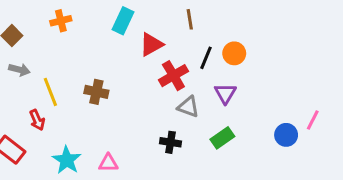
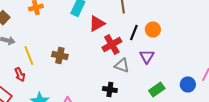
green rectangle: (222, 138) -> (157, 90), moved

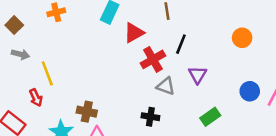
orange circle: (153, 30) -> (242, 38), moved
brown cross: (60, 56) -> (87, 112), moved
blue circle: (188, 84) -> (250, 91), moved

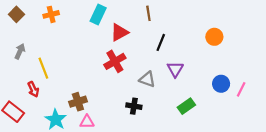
brown square: (14, 25) -> (16, 14), moved
gray arrow: (21, 54) -> (20, 51), turned -80
red cross: (153, 59) -> (115, 61), moved
brown cross: (87, 112) -> (78, 102), turned -30

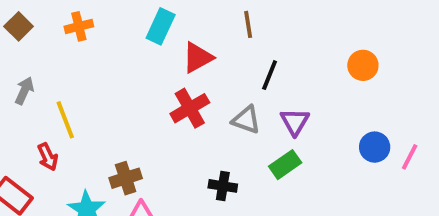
gray triangle: (147, 79) -> (246, 120), moved
green rectangle: (186, 106) -> (285, 165), moved

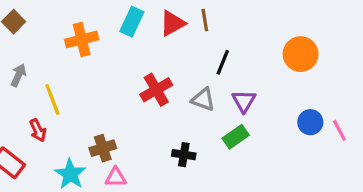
orange cross: (79, 26) -> (82, 39), moved, size x1.4
red triangle: (198, 58) -> (172, 23), moved
orange circle: (363, 65) -> (301, 54), size x1.4
pink line: (410, 157) -> (339, 130), turned -55

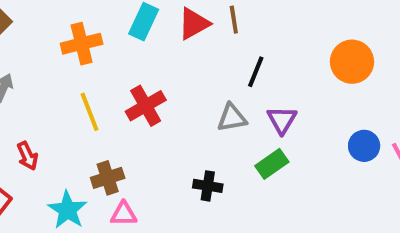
red cross: (156, 90) -> (146, 106), moved
yellow line: (52, 99) -> (90, 112), moved
gray triangle: (203, 99) -> (232, 118), turned -30

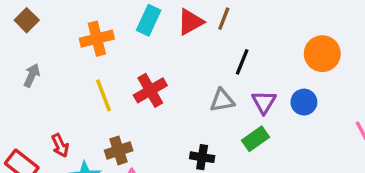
brown line: (234, 20) -> (224, 19), turned 30
blue circle: (364, 146) -> (304, 102), moved
red arrow: (27, 156) -> (60, 145), moved

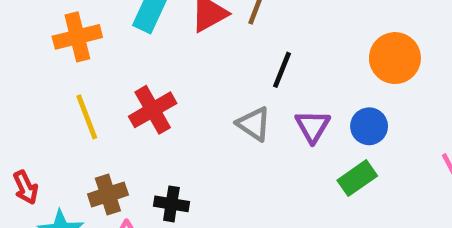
gray triangle: (222, 100) -> (254, 124), turned 44
green rectangle: (255, 139) -> (357, 178), moved
black cross: (202, 157) -> (171, 204), moved

